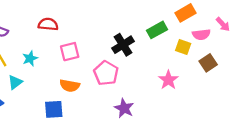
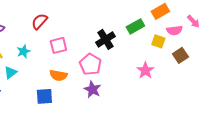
red semicircle: (48, 24) -> (39, 21), turned -54
purple star: (124, 108) -> (92, 89), moved

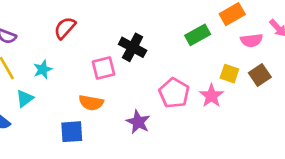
black cross: (105, 39) -> (133, 47), moved, turned -30
yellow square: (158, 41) -> (229, 74), moved
pink square: (58, 45) -> (104, 68), moved
pink pentagon: (90, 64) -> (174, 93), moved

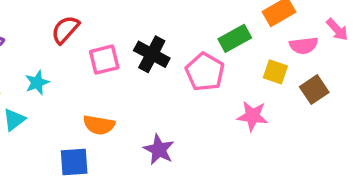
pink square: (104, 68) -> (104, 60), moved
yellow square: (229, 74) -> (275, 72), moved
pink pentagon: (174, 93) -> (205, 72), moved
pink star: (211, 96) -> (252, 116), turned -30

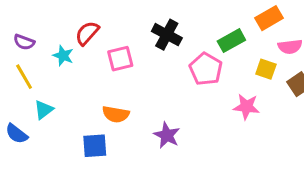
black cross: (152, 54) -> (167, 35), moved
cyan star: (37, 83) -> (63, 56), moved, turned -30

